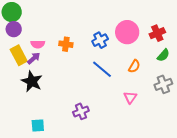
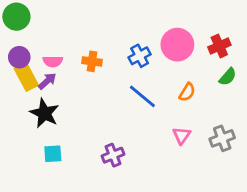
purple circle: (14, 29) -> (19, 57), moved
gray cross: (163, 84) -> (222, 138), moved
cyan square: (38, 126) -> (53, 154), moved

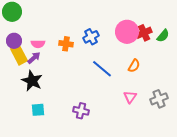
red cross: (219, 46) -> (144, 33), moved
blue cross: (140, 56) -> (91, 37), moved
green semicircle: (228, 77) -> (163, 36), moved
purple cross: (113, 155) -> (81, 111), turned 35

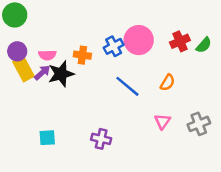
pink circle: (127, 32) -> (139, 40), moved
black star: (32, 81) -> (61, 74), moved, turned 30

